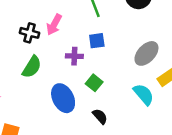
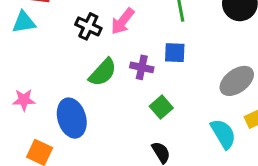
green semicircle: (32, 67) -> (103, 72), moved
blue ellipse: (63, 98) -> (72, 118), moved

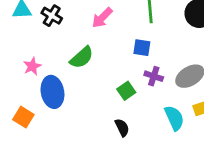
black cross: (88, 26) -> (52, 16), moved
purple cross: (142, 67) -> (154, 76), moved
pink star: (24, 100) -> (32, 66), moved, turned -30

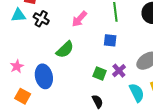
pink star: (32, 66) -> (17, 66), moved
purple cross: (154, 76) -> (119, 71), moved, turned 32
green square: (126, 91) -> (100, 73), turned -32

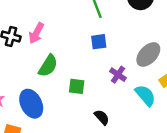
pink arrow: (79, 19) -> (36, 33), moved
green square: (100, 73) -> (77, 86), moved

